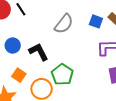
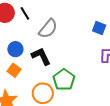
gray semicircle: (64, 24) -> (48, 29), moved
orange square: (19, 75) -> (14, 70), moved

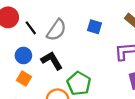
black line: (25, 13) -> (31, 28), moved
blue square: (99, 28) -> (95, 27), moved

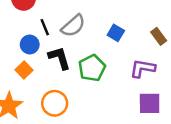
black line: (31, 28) -> (45, 27), moved
green pentagon: (79, 83) -> (92, 68), moved

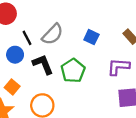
orange square: (24, 70) -> (12, 87), moved

